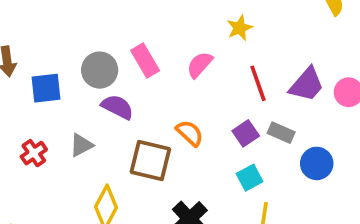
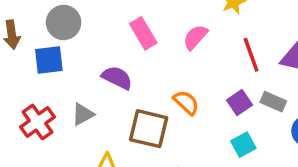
gray circle: (100, 70) -> (64, 22), moved
red cross: (34, 153) -> (37, 122), size x1.4

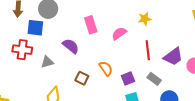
purple square: (240, 103) -> (128, 78), moved
red cross: (37, 122) -> (22, 50), moved, turned 30
brown square: (149, 129) -> (82, 78), size x0.6

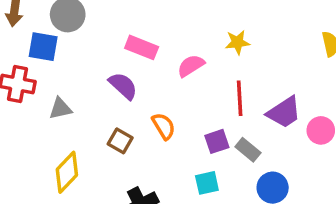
pink rectangle: (91, 25) -> (142, 47), turned -54
purple semicircle: (71, 46) -> (123, 86), moved
purple square: (128, 78) -> (217, 141), moved

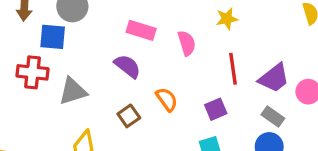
pink semicircle: (191, 66) -> (187, 43), turned 110
gray triangle: (60, 109) -> (73, 91), size x1.4
brown square: (120, 141) -> (129, 116), turned 30
gray rectangle: (248, 150) -> (273, 116), moved

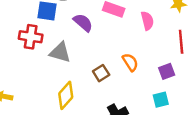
purple semicircle: (127, 66) -> (83, 23), moved
gray triangle: (73, 91) -> (60, 52), turned 30

